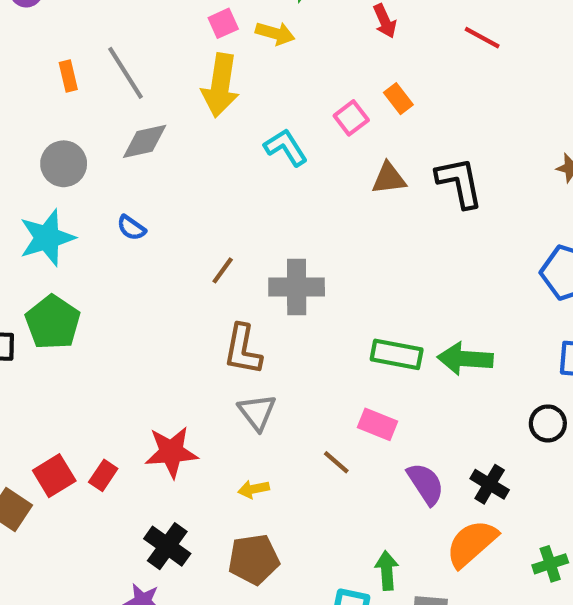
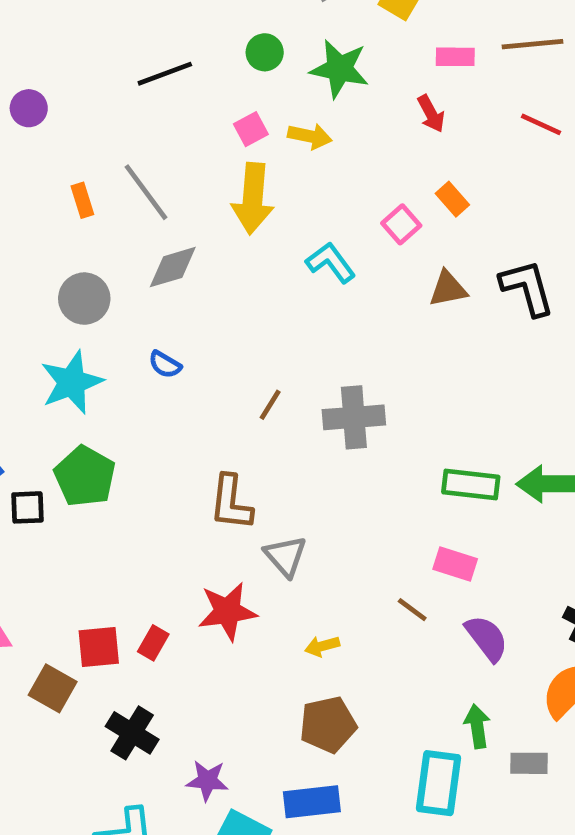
brown L-shape: (243, 350) -> (231, 503), moved
gray triangle: (257, 412) -> (286, 556), moved
red square: (54, 476) -> (99, 647), turned 30
purple semicircle: (426, 484) -> (487, 638), moved
black cross: (167, 546) -> (132, 733), moved

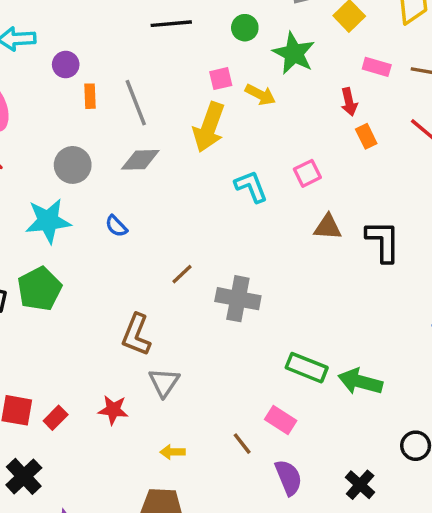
purple circle: (29, 108) -> (66, 65), moved
orange rectangle: (452, 199) -> (366, 136), moved
red star: (227, 611) -> (113, 410), size x0.7

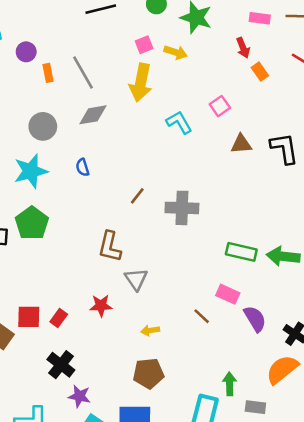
blue semicircle: (116, 226) -> (82, 167), turned 36
black cross: (24, 476) -> (61, 365), moved
purple semicircle: (289, 478) -> (255, 319), moved

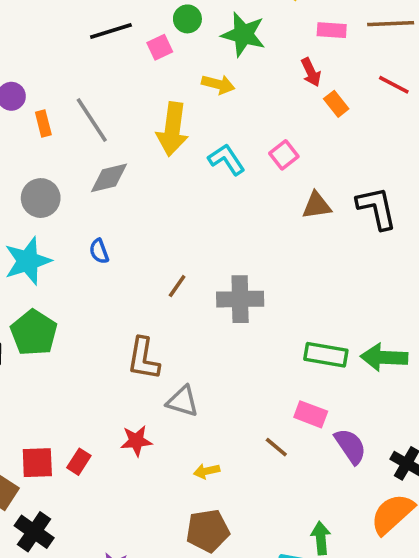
pink square: (144, 45) -> (160, 47), moved
cyan L-shape: (179, 122) -> (226, 159), moved
gray triangle: (136, 279) -> (183, 401), turned -35
black cross: (61, 365) -> (34, 532), moved

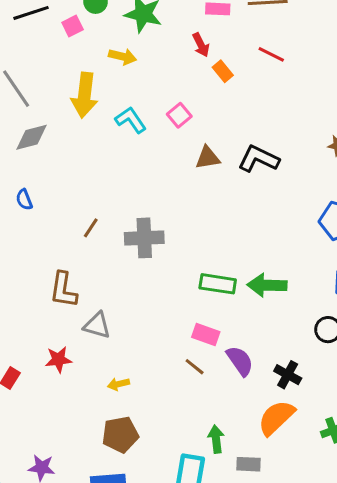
black L-shape: (377, 208) -> (259, 159), turned -51
brown line: (276, 447) -> (195, 367), moved

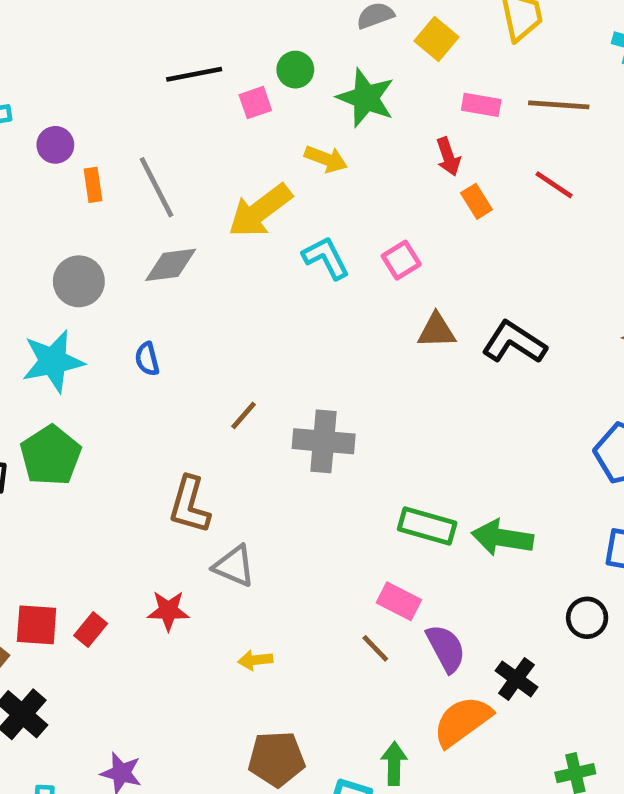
yellow arrow: (85, 95) -> (260, 211), turned 39
orange semicircle: (276, 418) -> (462, 721), moved
brown pentagon: (120, 435) -> (276, 759), moved

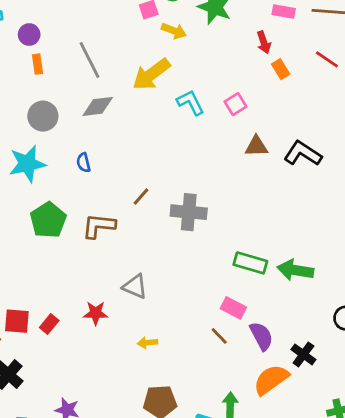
yellow arrow: (326, 159) -> (174, 31), moved
orange rectangle: (93, 185) -> (37, 64), moved
green pentagon: (51, 455) -> (48, 220), moved
brown L-shape: (189, 505) -> (99, 226), moved, turned 80

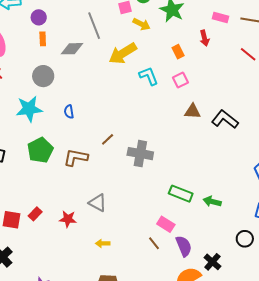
gray line: (89, 60) -> (94, 26), moved
orange rectangle: (281, 69) -> (178, 52), moved
gray diamond: (98, 106) -> (72, 49), moved
green arrow: (295, 270) -> (212, 202), size x0.7
red rectangle: (49, 324) -> (35, 214), moved

